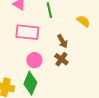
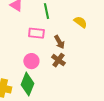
pink rectangle: (27, 32) -> (36, 33), moved, size x0.7

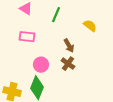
green line: (46, 11) -> (56, 15), turned 35
pink rectangle: (36, 33) -> (27, 37), moved

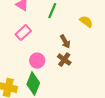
pink rectangle: (27, 37) -> (23, 33), turned -49

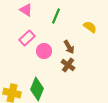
pink circle: (37, 61) -> (44, 51), moved

